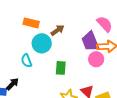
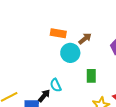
cyan semicircle: (26, 61) -> (56, 85), moved

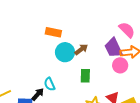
brown arrow: (85, 39) -> (81, 49), moved

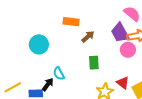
orange rectangle: (53, 32) -> (71, 22), moved
cyan circle: (65, 52) -> (39, 44), moved

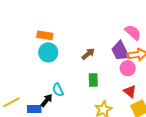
orange rectangle: (71, 22) -> (45, 35), moved
cyan circle: (39, 44) -> (48, 52), moved
red triangle: (123, 83) -> (130, 91), moved

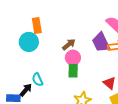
orange rectangle: (45, 35) -> (37, 25), moved, turned 70
pink circle: (128, 68) -> (73, 58), moved

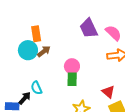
purple trapezoid: (101, 42) -> (89, 28), moved
brown arrow: (69, 44) -> (44, 51), moved

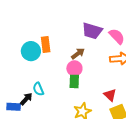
purple trapezoid: (89, 28) -> (92, 31), turned -50
orange rectangle: (36, 34) -> (46, 45), moved
brown arrow: (44, 51) -> (78, 54), moved

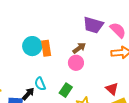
orange rectangle: (46, 45) -> (46, 48), moved
green rectangle: (74, 81) -> (66, 90), moved, turned 32

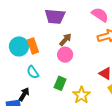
purple trapezoid: (93, 25) -> (55, 16), moved
cyan semicircle: (40, 84) -> (33, 72), moved

